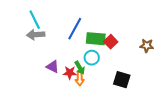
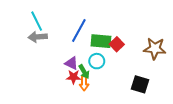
brown star: (147, 46) -> (155, 48), size x1.5
purple triangle: (53, 67) -> (71, 63), moved
black square: (122, 80) -> (140, 84), moved

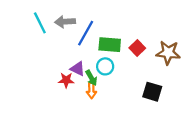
gray arrow: (38, 37) -> (65, 22), moved
red square: (117, 44) -> (137, 48), moved
red star: (74, 77) -> (66, 80), moved

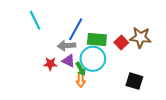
gray arrow: (65, 22) -> (67, 46), moved
brown star: (168, 53) -> (140, 37), moved
cyan circle: (105, 66) -> (93, 59), size x1.6
red star: (66, 80) -> (50, 64), moved

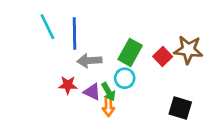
blue line: (76, 29) -> (75, 33), moved, turned -30
green rectangle: (97, 40) -> (130, 52), turned -66
cyan circle: (93, 59) -> (125, 78), size x0.6
purple triangle: (69, 61) -> (92, 92), moved

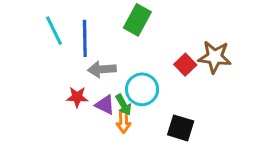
green rectangle: (130, 52) -> (137, 20), moved
cyan circle: (125, 78) -> (142, 89), size x1.4
black square: (180, 108) -> (181, 128), moved

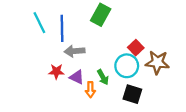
brown star: (215, 57) -> (157, 62), moved
cyan circle: (142, 89) -> (127, 66), moved
green arrow: (123, 105) -> (103, 77), moved

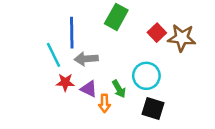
cyan line: (39, 23) -> (53, 55), moved
red square: (136, 48) -> (157, 33), moved
brown star: (157, 62) -> (182, 38), moved

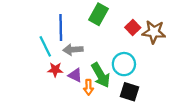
green arrow: (119, 89) -> (101, 75), size x1.6

